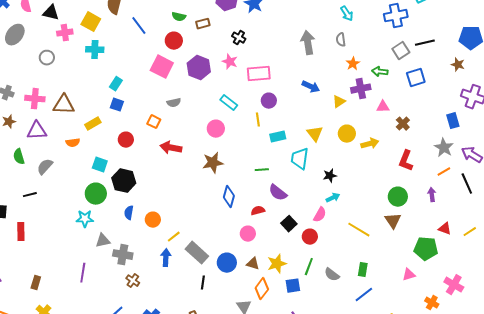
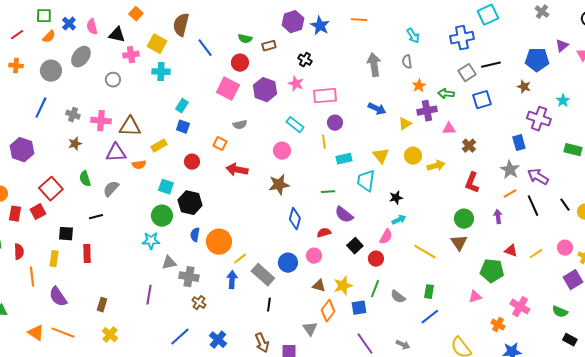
purple triangle: (37, 131) -> (116, 153), moved
orange circle: (153, 220) -> (219, 242), size x1.6
blue circle: (227, 263) -> (288, 263), moved

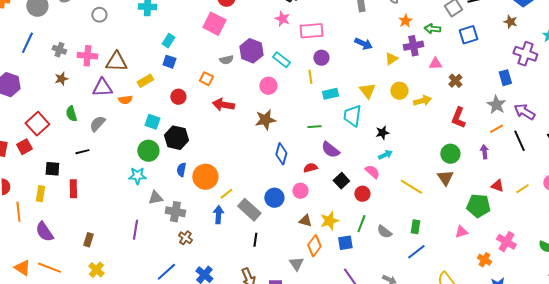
purple hexagon: (265, 90) -> (251, 51), moved
pink semicircle: (386, 237) -> (372, 172), turned -77

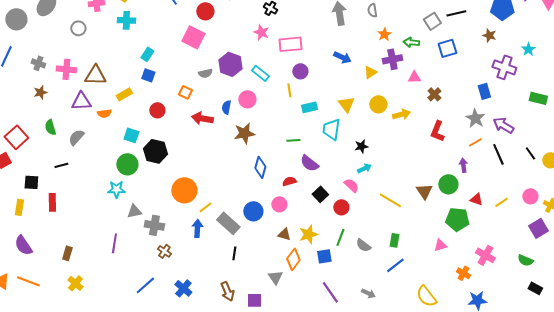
green circle: (450, 154) -> (448, 184), moved
blue semicircle: (181, 170) -> (226, 107), moved

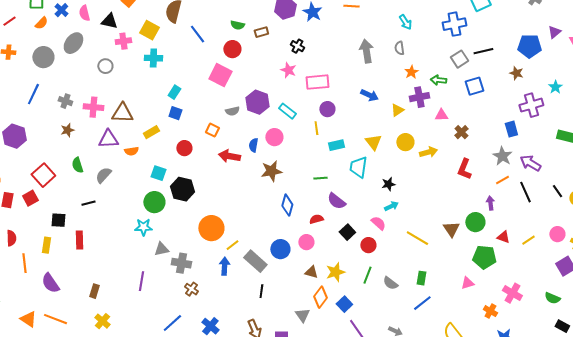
purple cross: (504, 67) -> (531, 105), turned -35
blue square: (324, 256) -> (344, 304), moved, turned -35

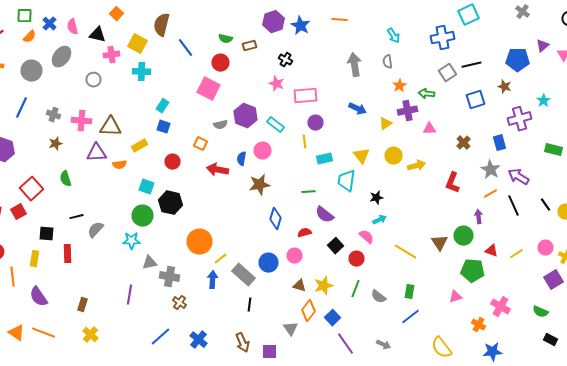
blue square: (474, 86) -> (476, 100), moved
brown cross: (461, 132) -> (464, 143), moved
gray semicircle: (103, 175) -> (96, 230), moved

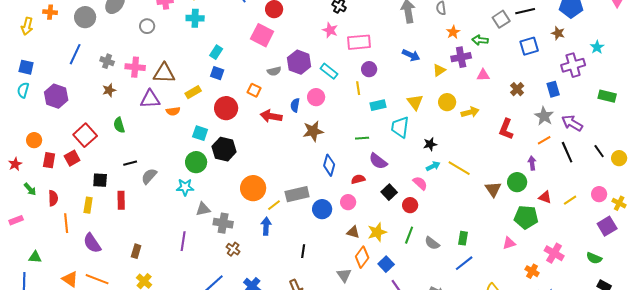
red circle: (172, 162) -> (226, 108), size x1.5
yellow line: (406, 252) -> (459, 168), moved
gray rectangle: (244, 275) -> (297, 194), moved, turned -55

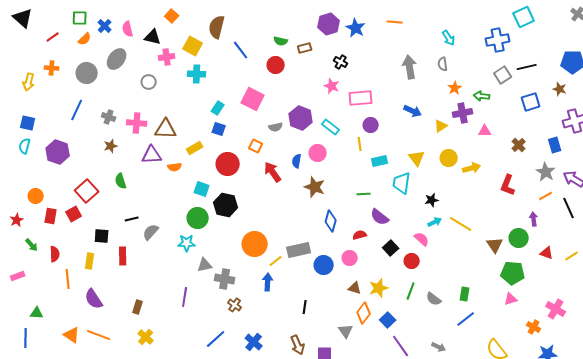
pink square: (262, 35) -> (253, 99), moved
red arrow: (271, 116) -> (273, 172), turned 45
brown star: (313, 131) -> (315, 187), turned 30
green pentagon: (526, 217) -> (513, 273), moved

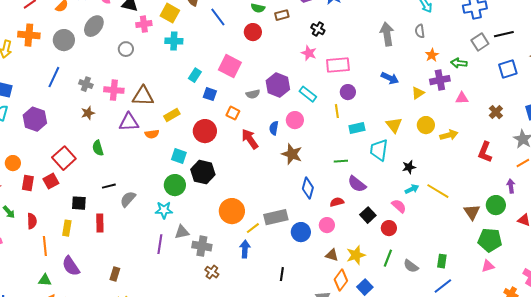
orange cross: (52, 68) -> (29, 35), size x1.5
blue square: (219, 129) -> (210, 94), moved
purple line: (185, 297) -> (160, 244), moved
green triangle: (37, 313) -> (45, 280), moved

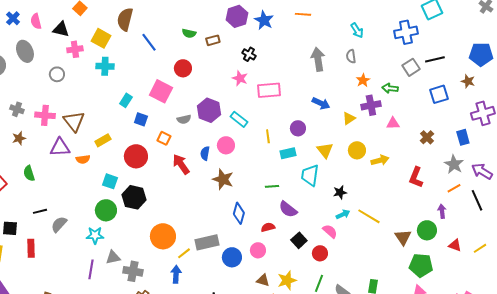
gray ellipse: (94, 26) -> (25, 51), turned -60
red circle: (253, 32) -> (183, 68), moved
purple circle: (348, 92) -> (298, 128), moved
brown triangle: (143, 96) -> (74, 121), turned 50

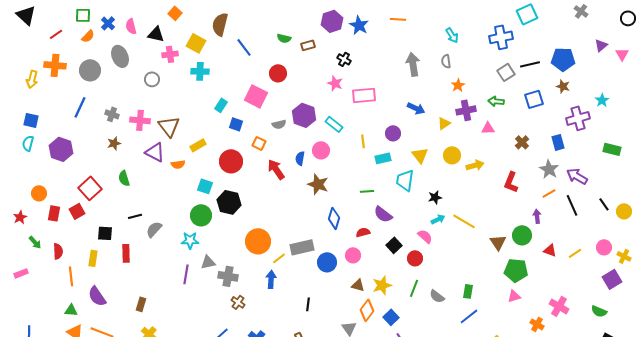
blue pentagon: (481, 54) -> (563, 59), moved
green arrow: (390, 88) -> (496, 101), moved
purple triangle: (60, 147) -> (155, 152), turned 30

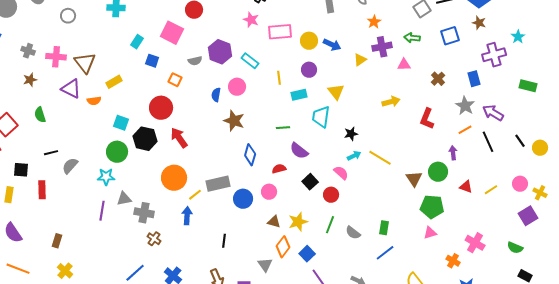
yellow circle: (452, 155) -> (309, 41), moved
red circle: (231, 161) -> (161, 108), moved
red arrow: (276, 169) -> (179, 138), moved

